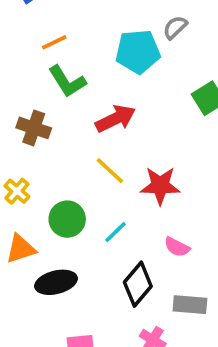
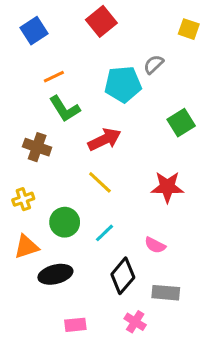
red star: (160, 186) -> (167, 187), moved
yellow cross: (17, 191) -> (23, 199), turned 30

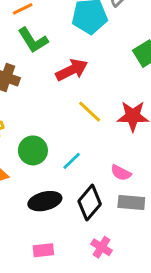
yellow line: (100, 182) -> (90, 112), moved
black ellipse: (55, 274) -> (45, 201), moved
gray rectangle: (166, 293) -> (131, 203), moved

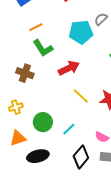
black ellipse: (45, 201) -> (38, 156), moved

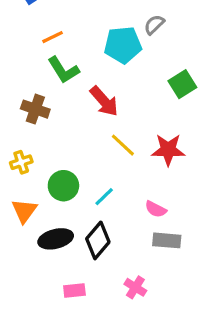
red arrow: (69, 68) -> (104, 101), turned 75
orange triangle: (18, 138) -> (24, 211), turned -36
black diamond: (81, 157) -> (98, 240), moved

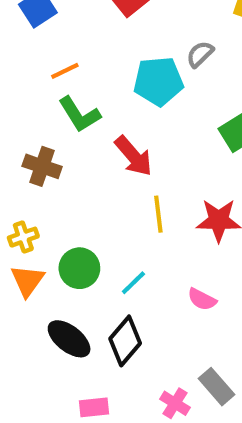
yellow line: (123, 145) -> (158, 214), turned 40
orange triangle: (24, 211) -> (27, 281), moved
black ellipse: (56, 239) -> (69, 339), turned 52
gray rectangle: (167, 240) -> (217, 387), moved, turned 44

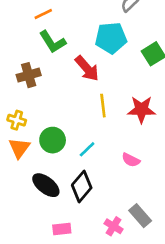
cyan pentagon: (158, 81) -> (111, 38), moved
brown cross: (42, 166) -> (29, 75), turned -35
yellow cross: (23, 237) -> (17, 120), turned 36

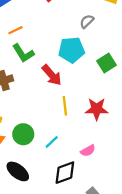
pink semicircle: (131, 160) -> (88, 151), turned -56
black diamond: (82, 186) -> (65, 173), moved, turned 30

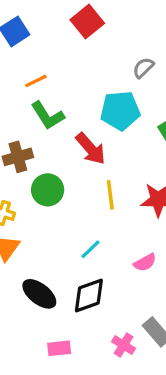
green circle: (23, 134) -> (48, 190), moved
black diamond: (65, 173) -> (89, 295), moved

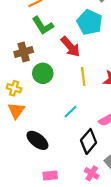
cyan pentagon: (120, 111) -> (90, 22), turned 30
black diamond: (89, 295) -> (89, 141), moved, turned -30

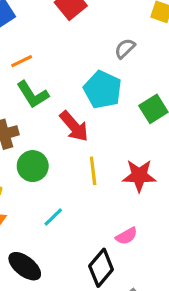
cyan line: (70, 112) -> (53, 217), moved

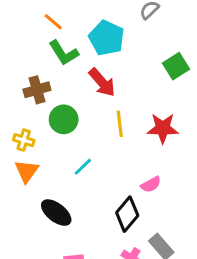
orange line: (22, 61) -> (53, 22), turned 66
cyan pentagon: (103, 90) -> (107, 38), moved

